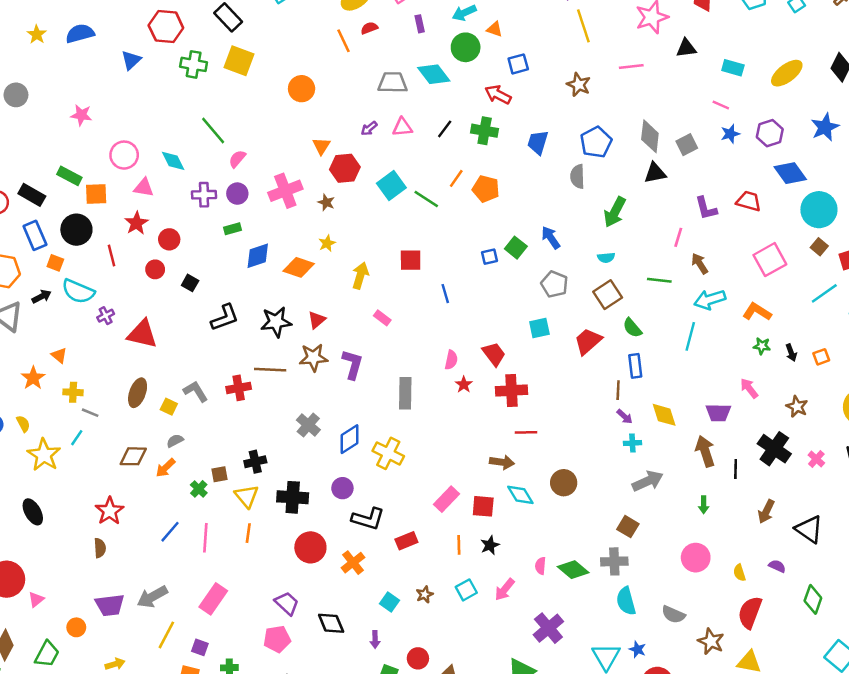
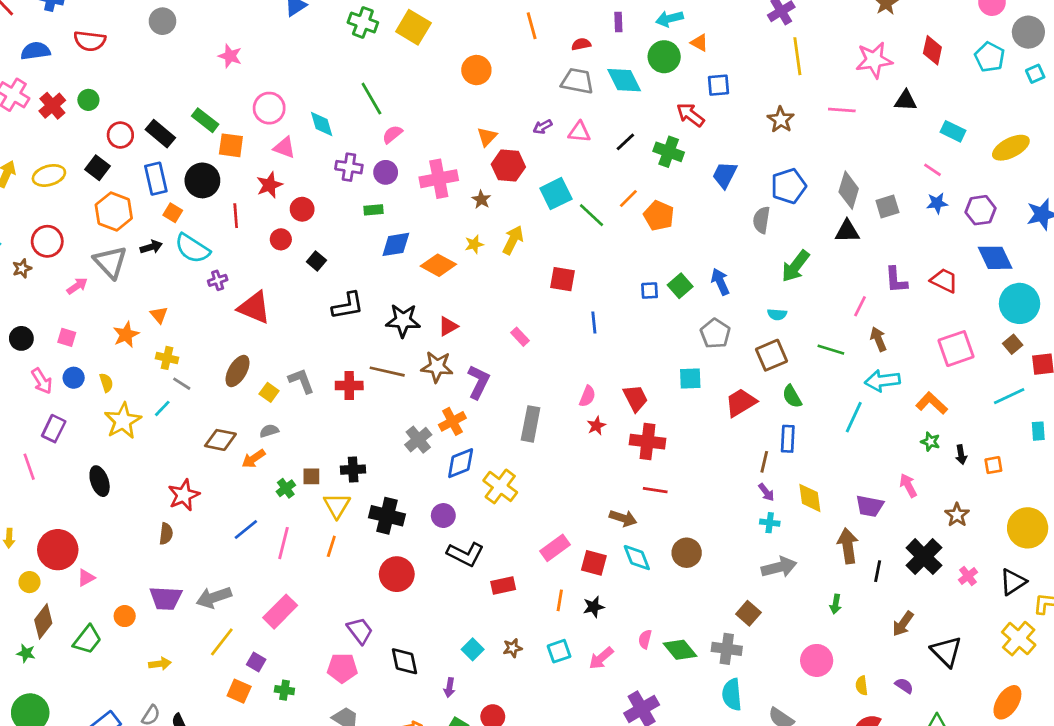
red semicircle: (369, 28) -> (581, 44), moved
yellow arrow: (360, 276) -> (513, 240), moved
orange cross: (353, 563) -> (452, 421), moved

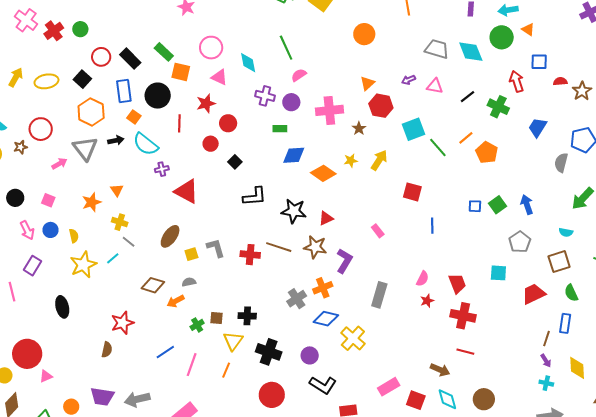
red semicircle: (581, 44) -> (560, 81), moved
red arrow: (690, 115) -> (517, 81), turned 30
yellow square: (269, 392) -> (191, 254), turned 32
blue diamond: (461, 463) -> (326, 319), turned 30

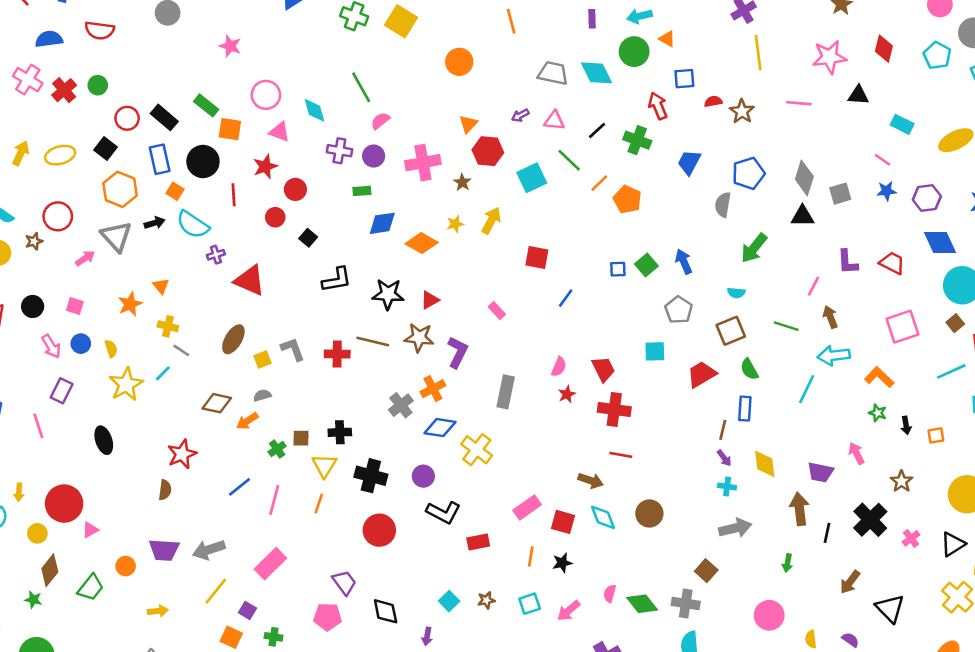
green line: (438, 147) -> (569, 160), moved
blue line: (432, 226) -> (566, 298), turned 42

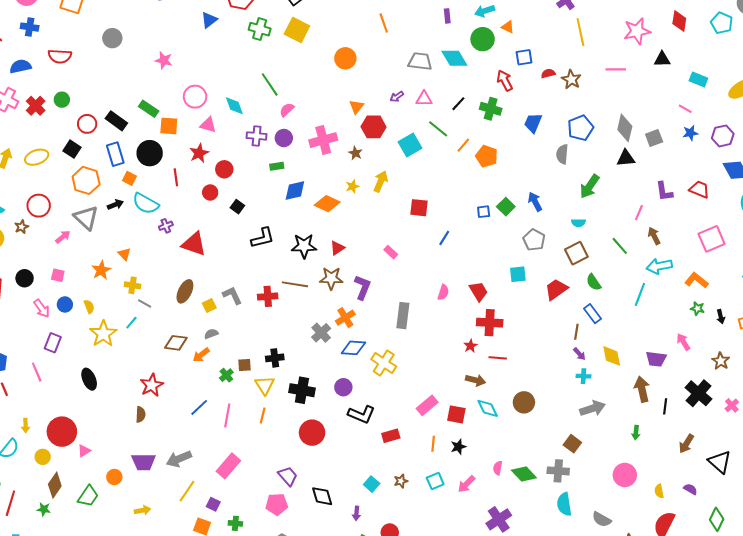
green line: (786, 326) -> (620, 246), turned 36
red star: (567, 394) -> (470, 346), moved
blue rectangle: (745, 409) -> (593, 314), turned -36

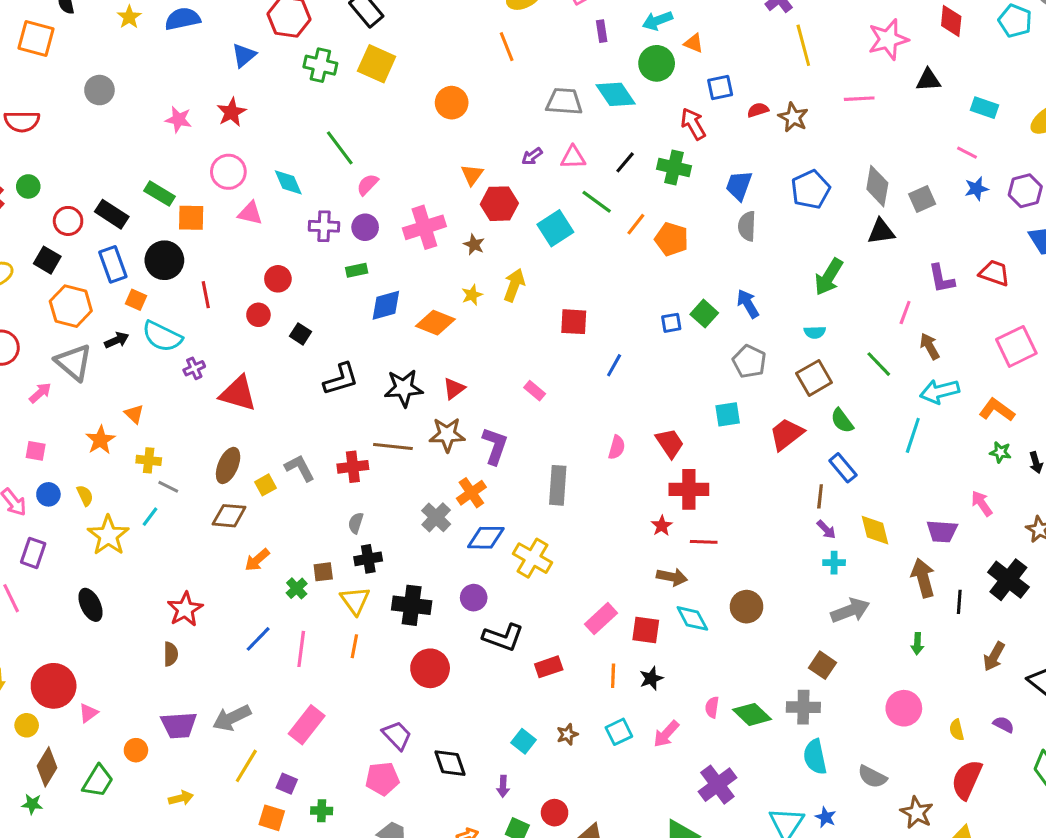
red star: (199, 153) -> (231, 112), moved
gray semicircle: (562, 154) -> (747, 226), moved
gray semicircle: (211, 334) -> (356, 523), moved, turned -48
brown diamond: (176, 343) -> (229, 516), moved

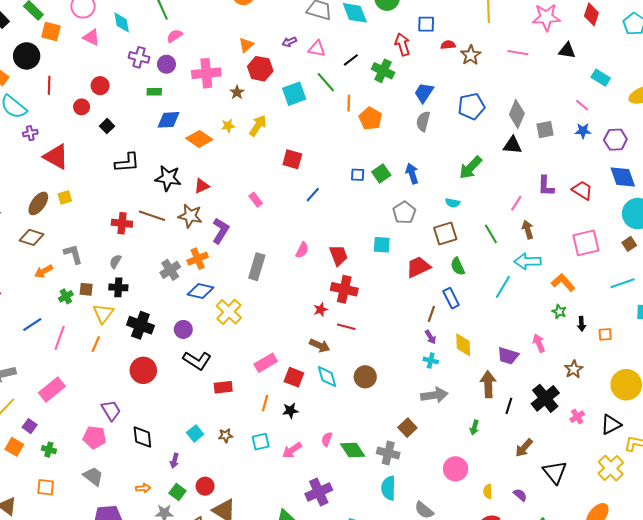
orange line: (636, 224) -> (349, 103), turned -49
gray L-shape: (300, 468) -> (73, 254), moved
yellow square: (266, 485) -> (65, 197), moved

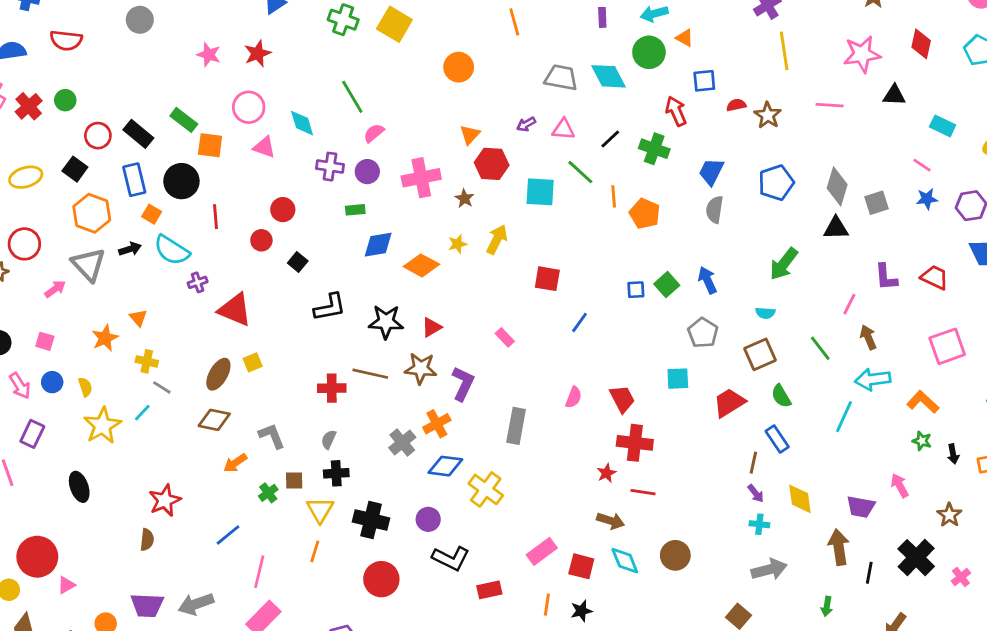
cyan square: (294, 94) -> (540, 192), turned 30
pink line: (60, 338) -> (259, 572), moved

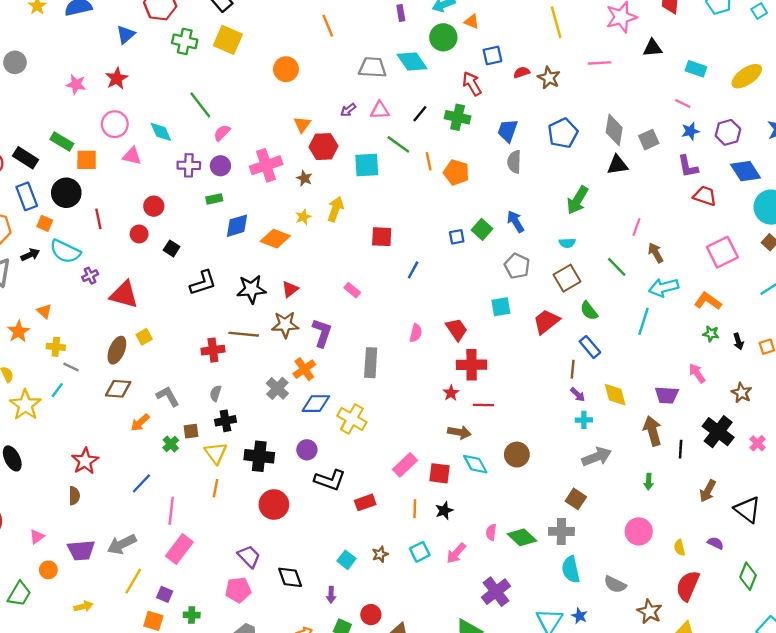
purple L-shape: (886, 277) -> (688, 166), moved
pink triangle: (66, 585) -> (37, 537), moved

